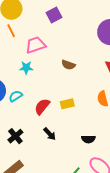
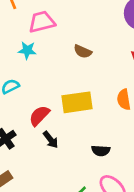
yellow rectangle: (67, 104) -> (77, 102), size x1.6
red semicircle: (42, 106) -> (39, 116), moved

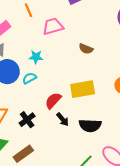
cyan star: (27, 50) -> (36, 57), moved
black semicircle: (101, 151) -> (90, 126), moved, size x1.5

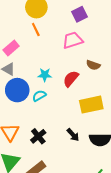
pink trapezoid: (53, 26) -> (73, 40), moved
red semicircle: (53, 101) -> (71, 79), moved

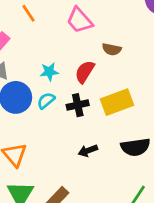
pink trapezoid: (73, 40) -> (80, 20), turned -105
black arrow: (73, 135) -> (88, 151), moved, turned 120
black cross: (38, 136) -> (78, 105), moved, turned 35

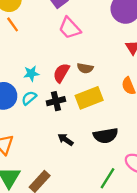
pink trapezoid: (80, 20) -> (70, 28), moved
brown semicircle: (112, 49) -> (85, 68), moved
black arrow: (88, 151) -> (66, 140), turned 56

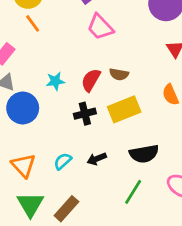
cyan semicircle: (29, 98) -> (63, 161), moved
black arrow: (66, 140) -> (97, 159), turned -56
green line: (107, 178) -> (133, 192), moved

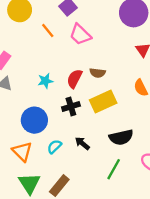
orange line: (33, 23) -> (48, 31), moved
blue circle: (23, 108) -> (34, 120), moved
black arrow: (97, 159) -> (82, 143), turned 64

